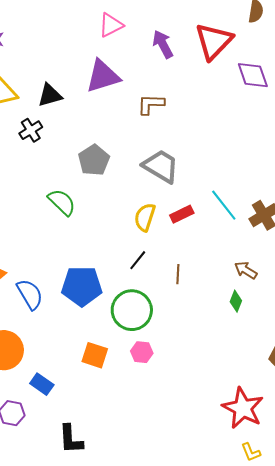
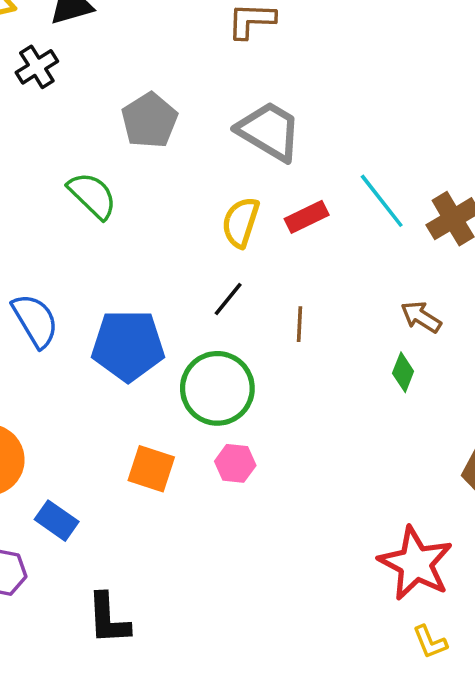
blue semicircle: (30, 294) -> (35, 320), moved

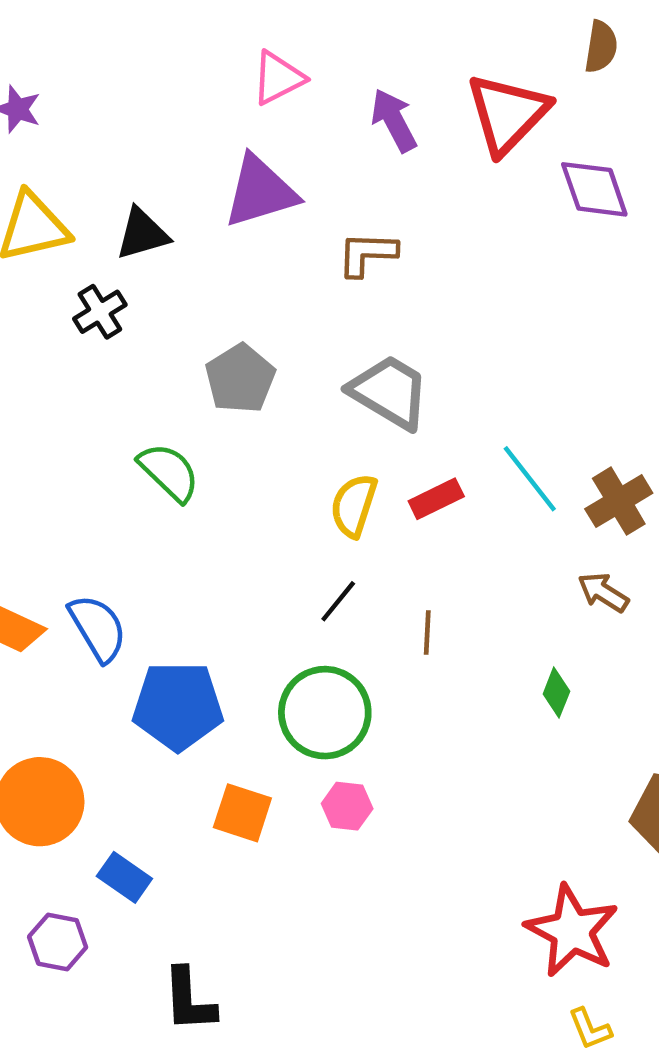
brown arrow: (421, 317) -> (603, 592), moved
blue pentagon: (128, 345) -> (178, 706), moved

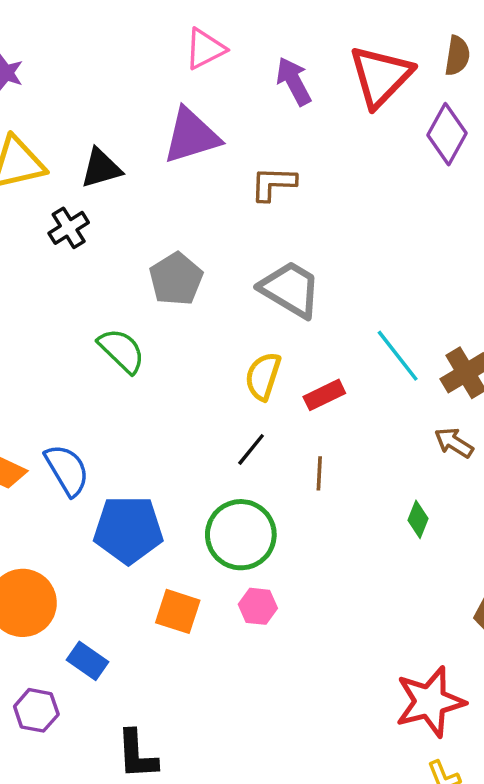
brown semicircle: (601, 47) -> (457, 56), moved
purple diamond: (594, 189) -> (447, 134), turned 48
red rectangle: (436, 499) -> (324, 395), moved
red star: (572, 931) -> (430, 702), turned 30

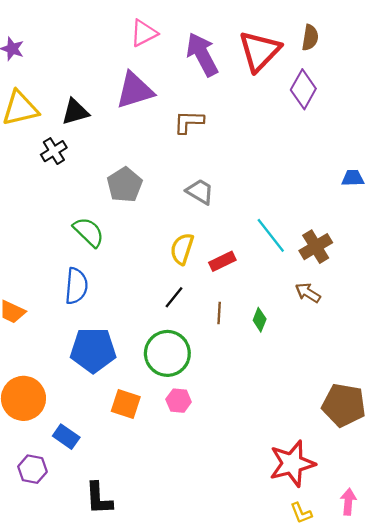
purple arrow: (294, 81) -> (202, 54), size x1.4
gray trapezoid: (290, 289) -> (200, 192), size x0.7
blue semicircle: (67, 470) -> (76, 286), moved, turned 36
green diamond: (418, 519) -> (260, 320), moved

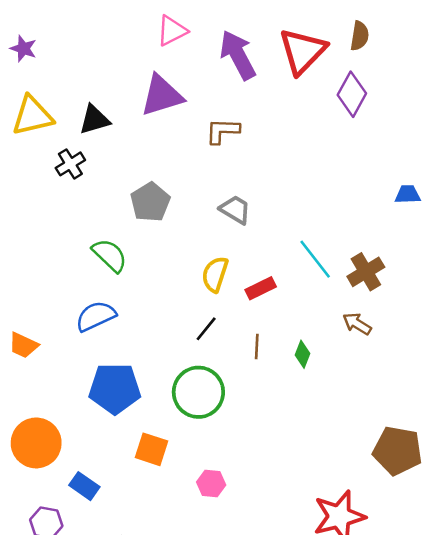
blue semicircle: (76, 286) -> (96, 316), turned -120
pink hexagon: (179, 401) -> (211, 484), moved

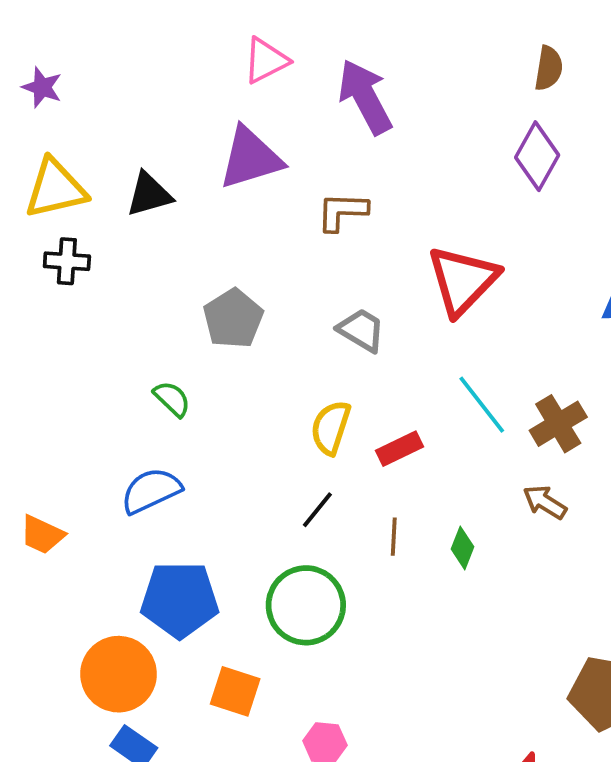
red triangle: (302, 51) -> (463, 280), moved
black cross: (70, 164) -> (67, 261), moved, turned 36
green semicircle: (110, 255) -> (172, 399), size x0.7
orange circle: (36, 443) -> (119, 674), moved

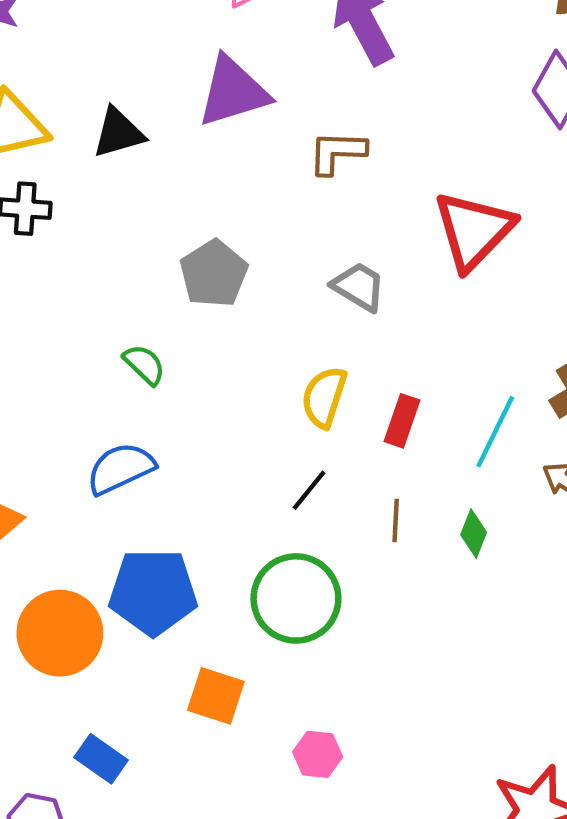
cyan line: (482, 405) -> (495, 432), moved, turned 64
red rectangle: (400, 449) -> (402, 421), turned -45
orange circle: (119, 674) -> (60, 633), moved

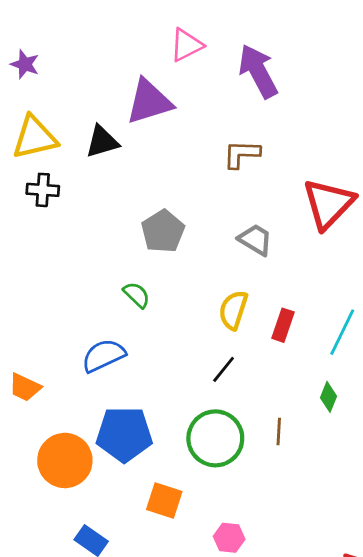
purple triangle: (233, 92) -> (149, 102), moved
green semicircle: (144, 365) -> (137, 295), moved
brown line: (396, 520) -> (279, 431), moved

